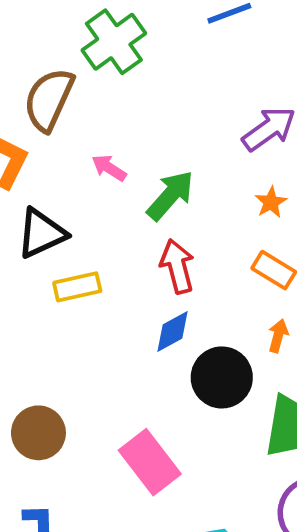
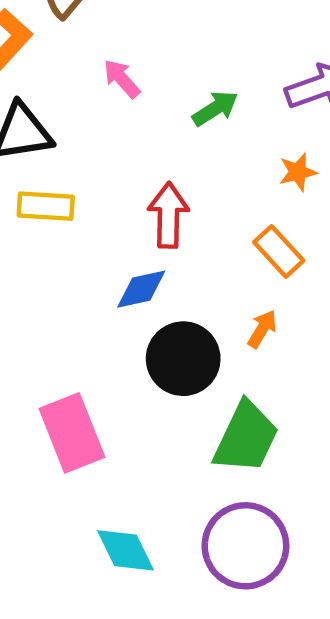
green arrow: (170, 195) -> (215, 108), moved, size x0.7

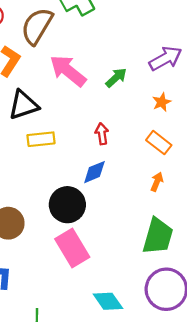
pink arrow: (122, 79) -> (68, 71), size x1.8
red arrow: (168, 215) -> (102, 134), size x0.7
black circle: (183, 359) -> (67, 205), moved

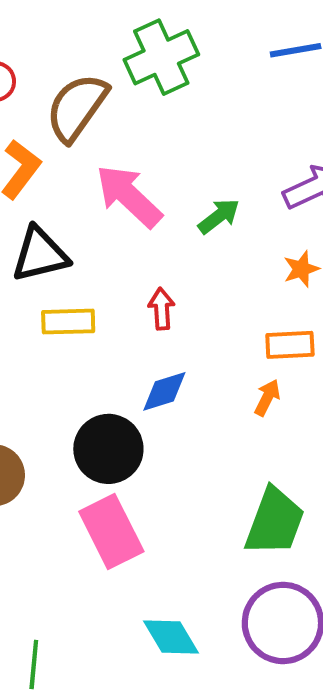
red arrow: (102, 134) -> (162, 309), moved
orange rectangle: (159, 143) -> (290, 345), turned -45
orange arrow: (157, 182) -> (267, 398), moved

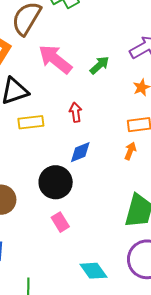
pink rectangle: (111, 532) -> (60, 222), size x0.6

